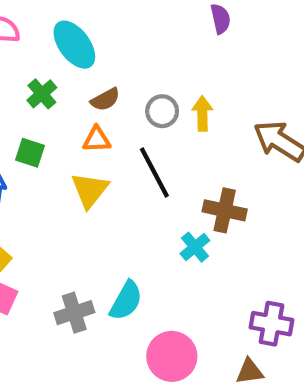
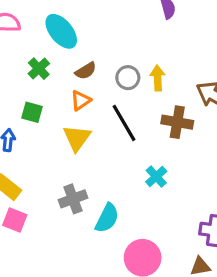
orange triangle: (97, 139) -> (81, 100), turned -30
brown cross: (225, 210) -> (177, 122), moved
gray cross: (74, 313) -> (73, 199), moved

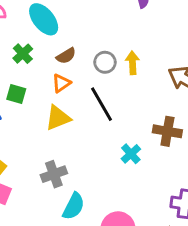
brown cross: (177, 122) -> (167, 131), moved
yellow triangle: (77, 138) -> (58, 118), turned 32
cyan semicircle: (107, 218) -> (74, 206), moved

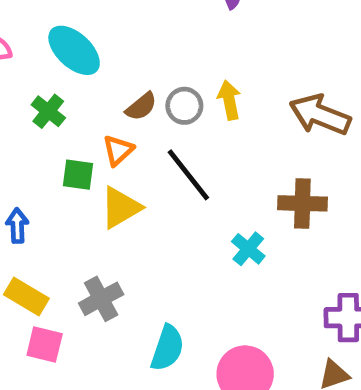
brown semicircle: (66, 56) -> (141, 107), moved
green square: (16, 94) -> (78, 175), moved
gray cross: (54, 174) -> (101, 299), moved

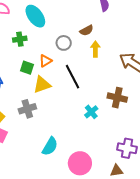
gray circle: (184, 106) -> (64, 43), moved
brown semicircle: (141, 107) -> (87, 30), moved
green cross: (48, 111) -> (20, 39), turned 32
gray cross: (101, 299) -> (27, 109), moved

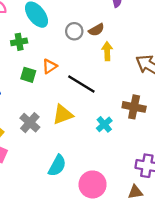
gray circle: (64, 43) -> (74, 31), moved
black line: (73, 77) -> (81, 84), turned -30
yellow triangle: (42, 85) -> (63, 115), moved
gray cross: (27, 109) -> (30, 123), turned -30

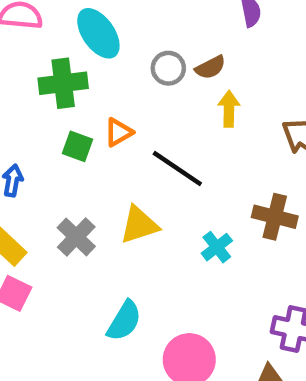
green cross: (19, 42) -> (63, 83), size x1.5

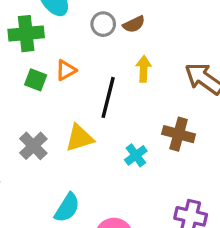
yellow arrow: (229, 109) -> (144, 69), moved
black line: (177, 168) -> (108, 97), turned 69

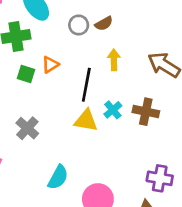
yellow triangle: (79, 138) -> (86, 121), moved, turned 30
cyan cross: (136, 155) -> (113, 110), moved

